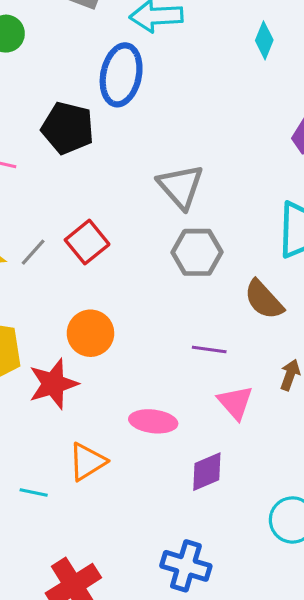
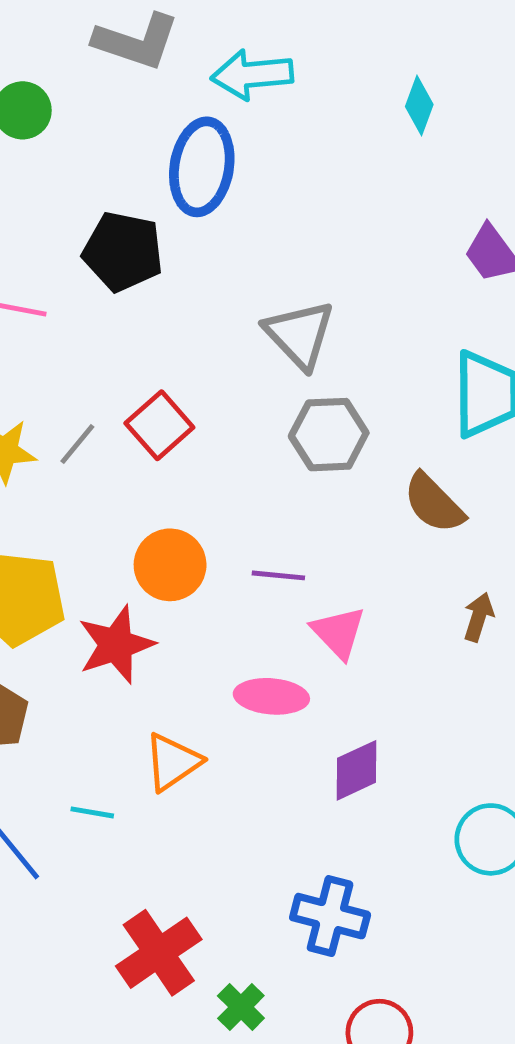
purple line: (209, 349) -> (278, 575), moved
pink triangle: (235, 402) -> (338, 632), moved

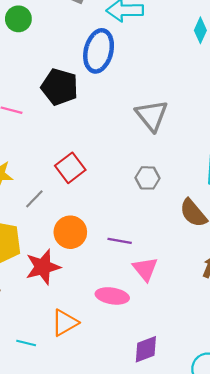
gray triangle: (300, 334) -> (152, 115), moved
gray hexagon: (329, 435) -> (148, 178), size x0.7
gray line: (77, 444) -> (34, 199), moved
purple diamond: (357, 770) -> (146, 349), moved

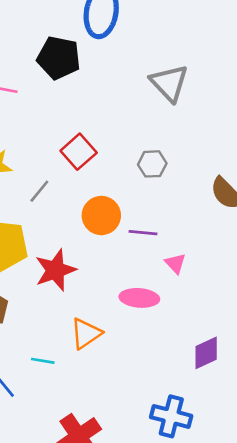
gray hexagon: (148, 178) -> (152, 164), moved
orange circle: (70, 232) -> (101, 216), moved
pink triangle: (145, 269) -> (175, 263), size x0.7
purple diamond: (146, 349) -> (206, 353), moved

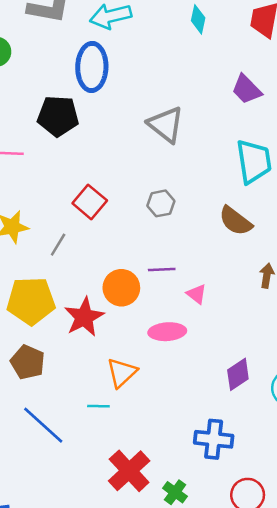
orange circle: (101, 216) -> (121, 288), moved
cyan line: (43, 361) -> (98, 406), moved

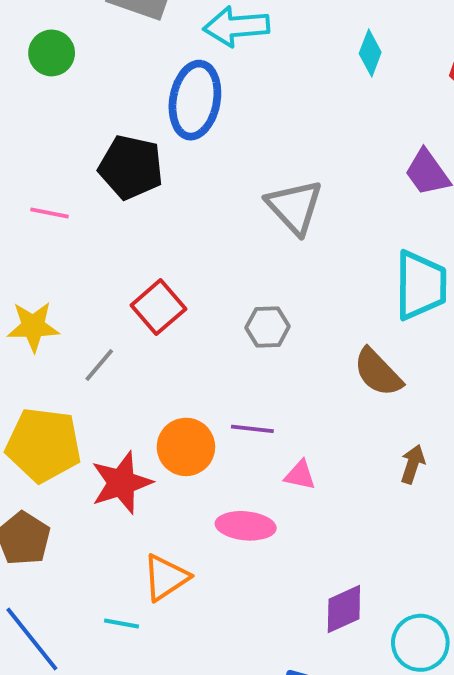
pink triangle: (197, 294) -> (300, 475), turned -35

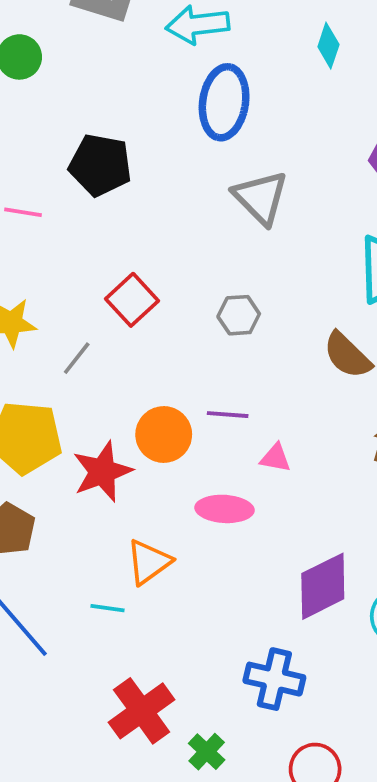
blue ellipse: (195, 100) -> (224, 102), moved
purple diamond: (344, 609) -> (323, 586), size x1.4

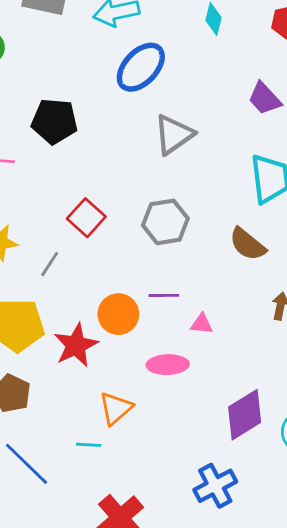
blue ellipse: (224, 102) -> (141, 67), turned 40
gray triangle: (261, 198) -> (174, 135), turned 45
gray hexagon: (239, 315) -> (165, 222), size x1.5
blue cross: (274, 679) -> (215, 486), turned -36

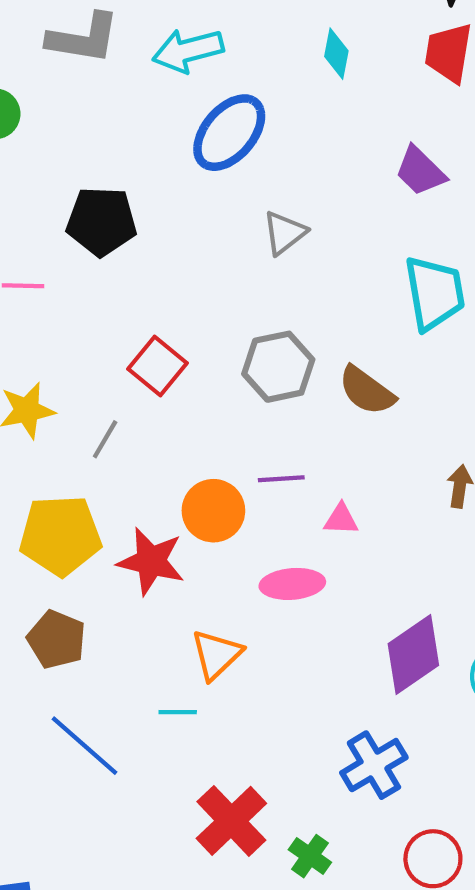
gray triangle: (174, 135) -> (284, 233), size x0.7
brown semicircle: (247, 244) -> (367, 391), moved
red star: (76, 345) -> (151, 561), turned -30

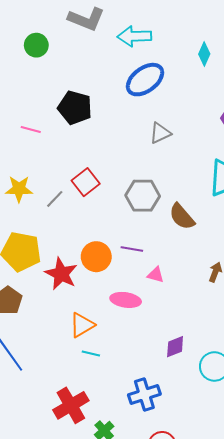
gray line: (105, 439) -> (55, 199), moved
purple diamond: (413, 655) -> (175, 347), size x0.6
cyan line: (178, 712) -> (91, 354), moved

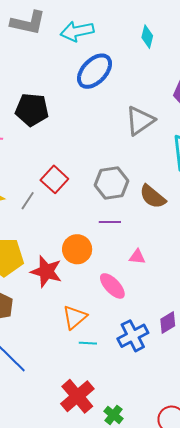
gray triangle: (160, 133) -> (140, 121), moved, size x1.4
purple line: (132, 249) -> (110, 222), moved
pink ellipse: (126, 300) -> (112, 286), turned 48
blue cross: (144, 395) -> (133, 336), moved

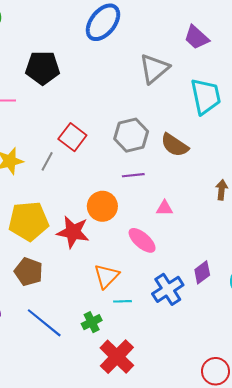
green cross: (114, 415) -> (92, 322), moved, turned 30

